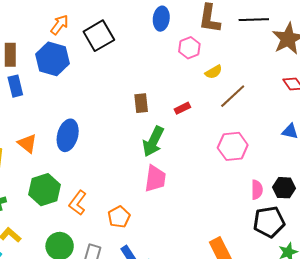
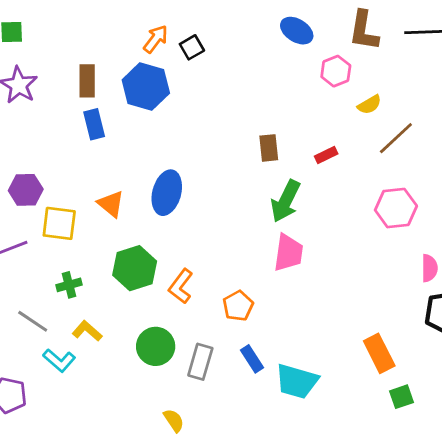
blue ellipse: (161, 19) -> (297, 31), turned -65
black square: (99, 36) -> (192, 47), moved, size x0.6

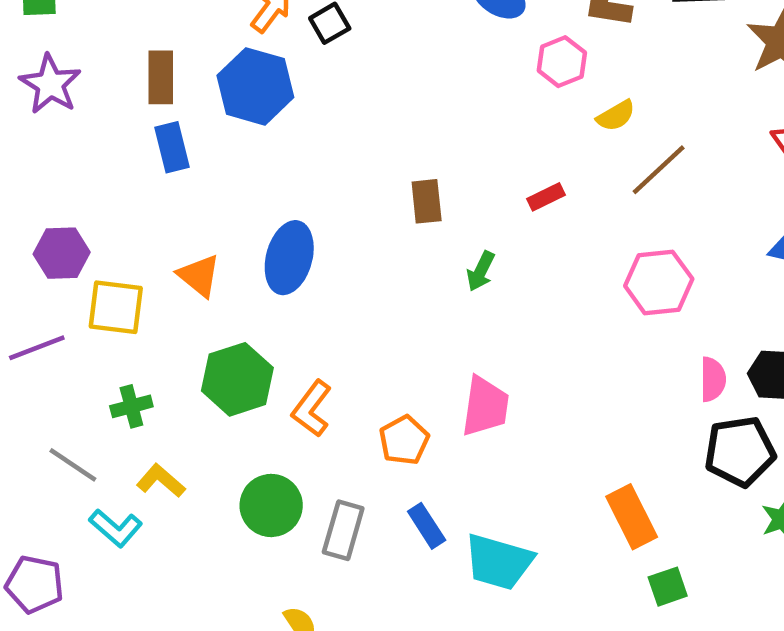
brown rectangle: (269, 148) -> (427, 201), moved
green arrow: (286, 201) -> (481, 271), size x0.6
pink trapezoid: (288, 253) -> (485, 406), moved

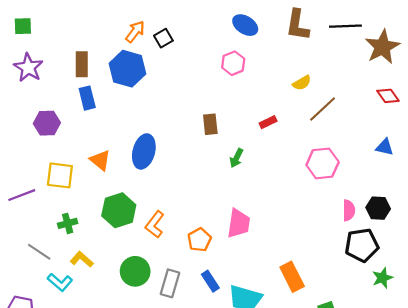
pink hexagon: (562, 62) -> (233, 63), moved
purple hexagon: (62, 253) -> (47, 123), moved
orange rectangle: (632, 517) -> (292, 277), moved

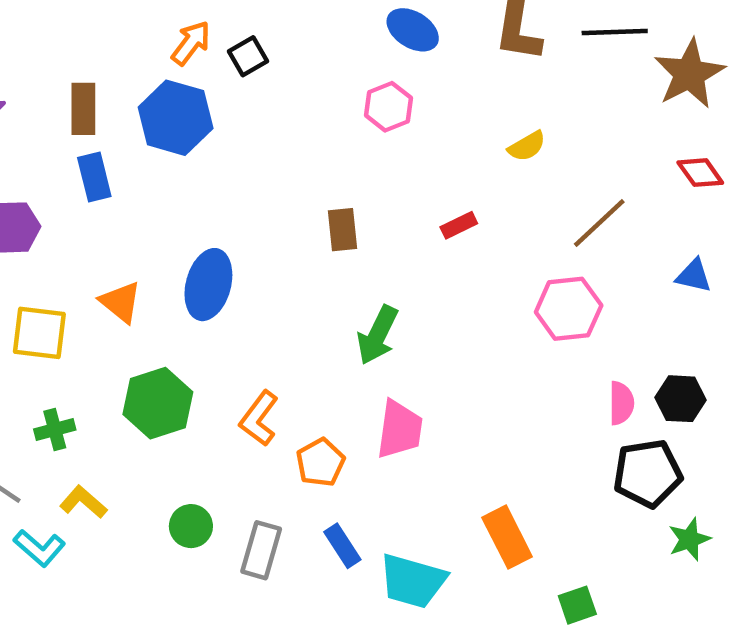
brown line: (323, 109) -> (599, 223), moved
green arrow: (236, 158) -> (378, 335), moved, size x1.5
orange L-shape: (155, 224) -> (259, 418), moved
green circle: (135, 271) -> (191, 526), size x0.7

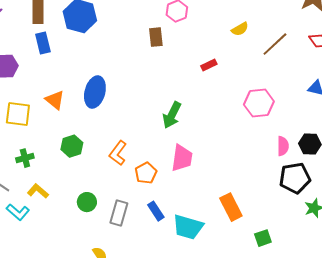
brown line: (599, 223) -> (275, 44), moved
brown rectangle: (342, 230) -> (156, 37), moved
green hexagon: (158, 403) -> (72, 146), size x0.7

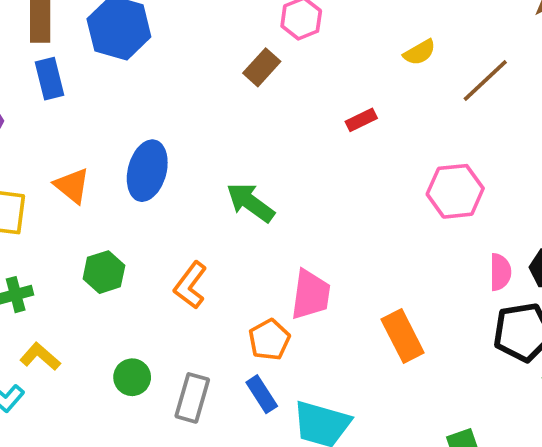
brown rectangle: (156, 37) -> (262, 67), turned 48
green arrow: (172, 115) -> (250, 203), moved, turned 100
orange pentagon: (146, 173) -> (269, 340), moved
orange rectangle: (231, 207) -> (403, 336), moved

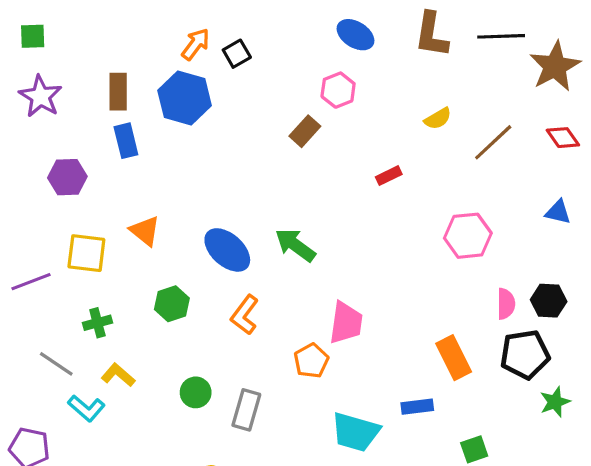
blue ellipse: (147, 171) -> (227, 250), moved, turned -63
orange rectangle: (403, 336) -> (454, 358), moved
blue rectangle: (262, 394) -> (417, 407), moved, turned -64

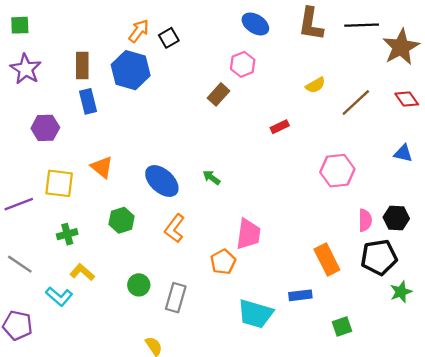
green arrow: (295, 245) -> (212, 178), size x0.6
gray line: (56, 364) -> (20, 264), moved

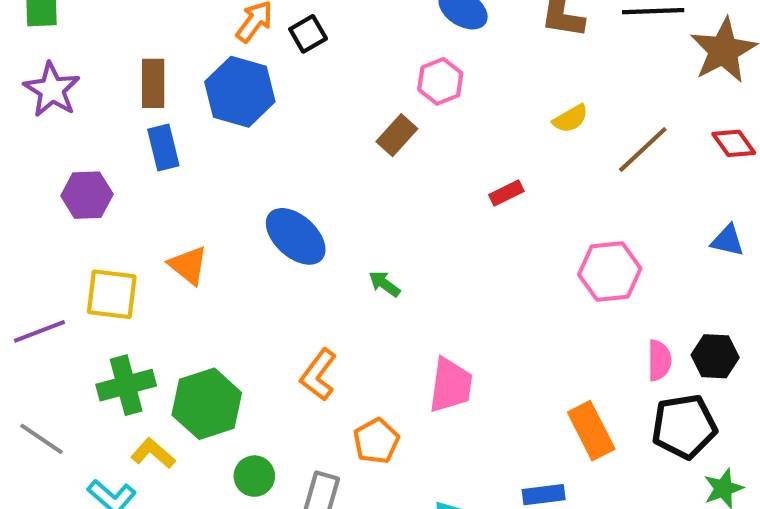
blue ellipse: (162, 181) -> (296, 236), moved
green hexagon: (121, 220) -> (207, 404), moved, size x1.5
green cross: (67, 234) -> (126, 385), size x1.5
orange pentagon: (223, 262) -> (376, 441), moved

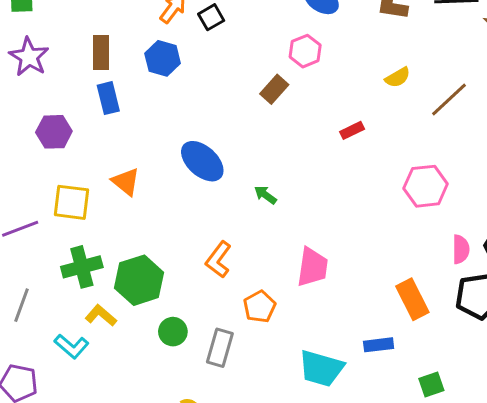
blue hexagon: (240, 92) -> (163, 58), size x0.7
gray line: (41, 439) -> (22, 305), turned 76

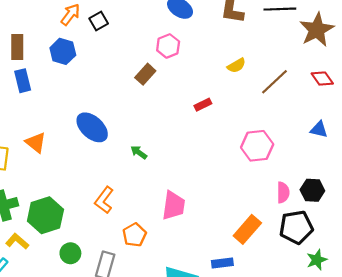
orange rectangle: (412, 299) -> (247, 229), turned 68

